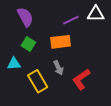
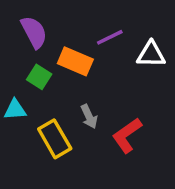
white triangle: (96, 14) -> (151, 54), moved
orange rectangle: (61, 42) -> (75, 61), moved, turned 30

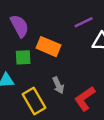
purple line: (110, 37) -> (84, 22), moved
green square: (39, 77) -> (23, 57), turned -35

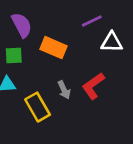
green square: (23, 57) -> (14, 55), moved
red L-shape: (85, 99) -> (93, 86), moved

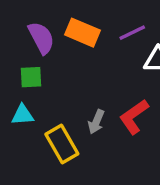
orange rectangle: (53, 48) -> (82, 33), moved
gray arrow: (64, 90) -> (96, 122), turned 48

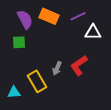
cyan triangle: (22, 115) -> (14, 92), moved

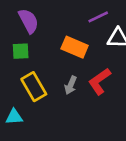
orange rectangle: (49, 16) -> (75, 47), moved
yellow rectangle: (37, 81) -> (34, 87), moved

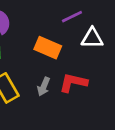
red L-shape: (100, 81) -> (73, 83), turned 48

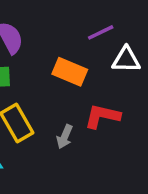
gray arrow: (44, 87) -> (65, 137), moved

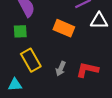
red L-shape: (102, 116) -> (87, 70), moved

